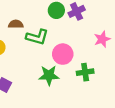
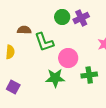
green L-shape: (37, 37) -> (44, 42), turned 55

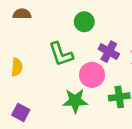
purple cross: (81, 18) -> (109, 52), moved, turned -35
brown semicircle: (24, 30) -> (22, 14), moved

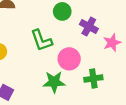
purple cross: (109, 52) -> (89, 26), moved

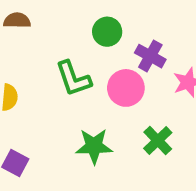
pink circle: (69, 59) -> (126, 88), moved
green cross: (93, 79) -> (158, 141), turned -36

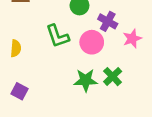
green star: (94, 146) -> (86, 80), moved

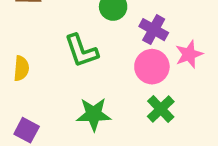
pink circle: (92, 42) -> (152, 67), moved
green star: (86, 80) -> (94, 114), moved

